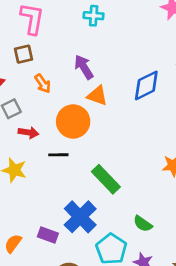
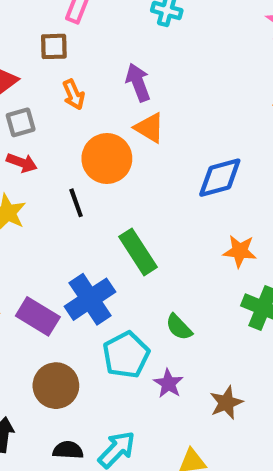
blue diamond: (146, 85) -> (220, 178), moved
red arrow: (28, 133) -> (22, 163), moved
black line: (58, 155) -> (76, 203), turned 60
purple rectangle: (48, 235) -> (38, 316), size x1.4

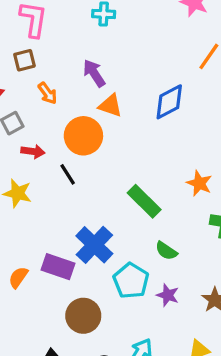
red arrow: (22, 163) -> (33, 151), moved
blue diamond: (220, 178) -> (169, 102), moved
orange star: (240, 251) -> (199, 183), turned 30
green rectangle: (138, 252) -> (144, 201), moved

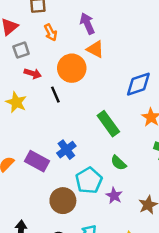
blue diamond: (169, 102) -> (138, 84), moved
blue cross: (94, 245) -> (66, 150), size x0.7
brown circle: (83, 316) -> (63, 201), moved

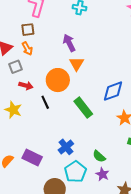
orange arrow: (51, 32) -> (27, 49), moved
orange triangle: (95, 49) -> (77, 64), turned 35
green rectangle: (108, 124) -> (83, 108), moved
blue cross: (66, 150) -> (66, 147), moved
purple star: (114, 196) -> (102, 174), moved

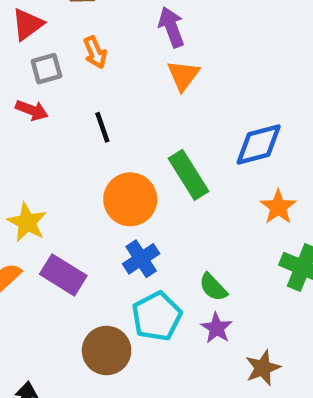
orange arrow: (27, 49) -> (95, 52), moved
orange circle: (58, 80) -> (130, 199), moved
red arrow: (26, 86) -> (32, 110), moved
black line: (45, 102) -> (102, 127), moved
yellow star: (13, 110) -> (27, 222), moved

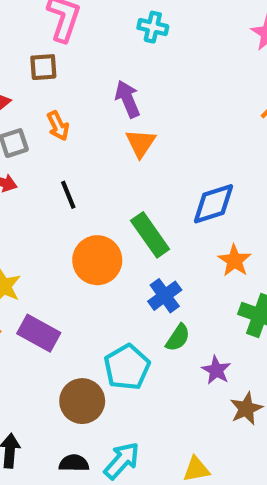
blue cross: (141, 259) -> (165, 296), moved
green semicircle: (213, 287) -> (178, 338), turned -100
purple star: (216, 328) -> (216, 370), moved
brown star: (263, 368) -> (246, 409), moved

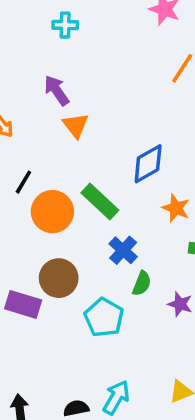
black line: (68, 195) -> (23, 182), turned 65
orange circle: (97, 260) -> (52, 212), moved
brown circle: (82, 401) -> (59, 278), moved

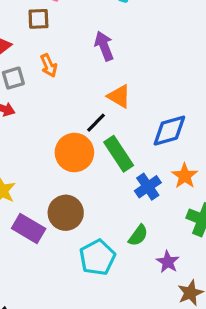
orange triangle: (76, 125) -> (119, 96), moved, turned -35
black line: (23, 182) -> (96, 123), moved
blue cross: (123, 250) -> (148, 187), moved

